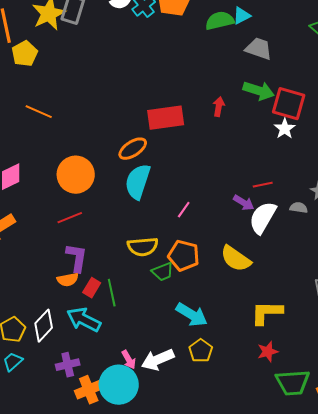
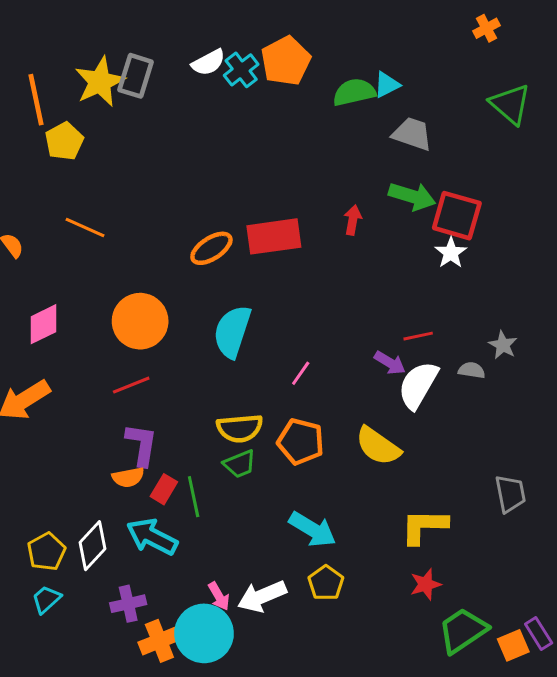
orange ellipse: (133, 149) -> (211, 248), moved
green trapezoid: (163, 272) -> (240, 464), moved
green trapezoid: (293, 383) -> (463, 630), turned 150

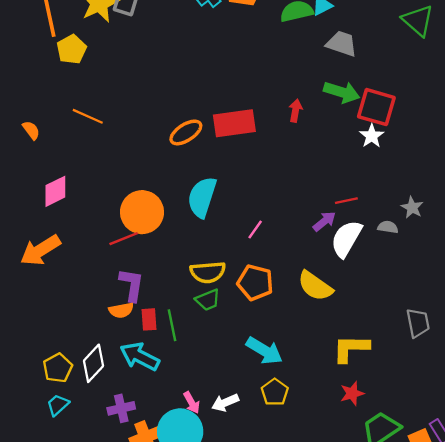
orange circle: (140, 321) -> (142, 212), moved
purple arrow: (390, 363) -> (324, 221), turned -70
red rectangle: (164, 489) -> (149, 319), turned -35
white arrow: (262, 596) -> (225, 403), size x0.7

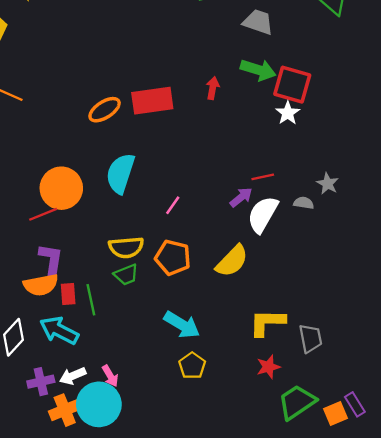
yellow semicircle: (315, 286) -> (232, 261), turned -81
orange semicircle: (121, 310) -> (41, 285), size x1.4
gray trapezoid: (418, 323) -> (310, 338), moved
white arrow: (225, 403) -> (73, 376), moved

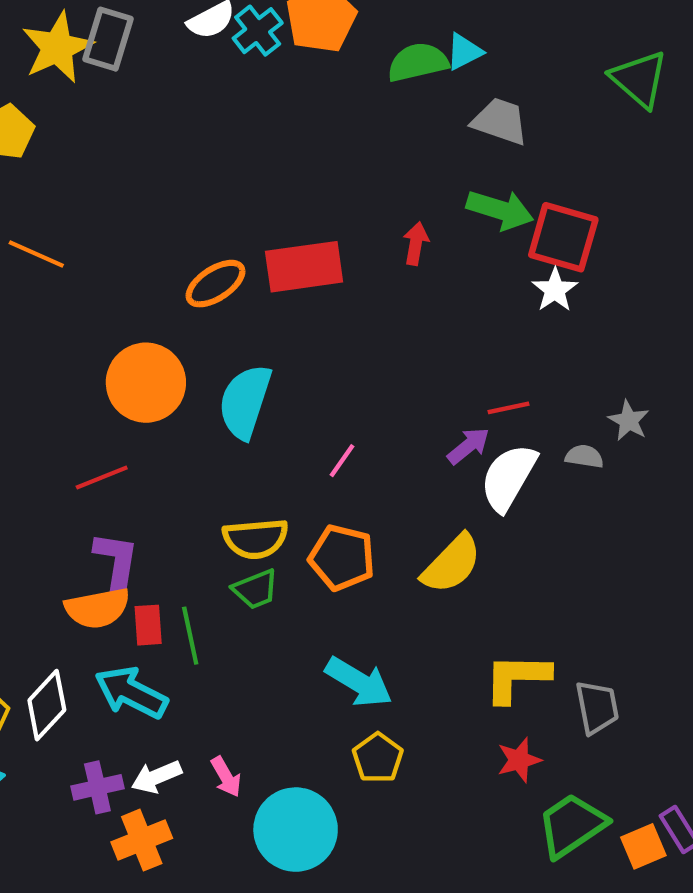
orange circle: (61, 188) -> (146, 383), moved
cyan circle: (99, 404) -> (296, 830), moved

